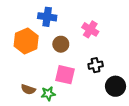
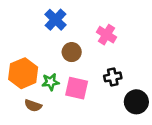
blue cross: (47, 17) -> (55, 20), turned 36
orange hexagon: (26, 41) -> (23, 73), moved
green star: (48, 94) -> (50, 82), moved

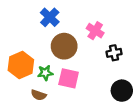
brown circle: (72, 52) -> (64, 46), size x1.5
black cross: (113, 77) -> (114, 53), moved
brown semicircle: (33, 106) -> (39, 95), moved

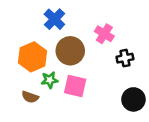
orange hexagon: (21, 65) -> (33, 57), moved
brown semicircle: (39, 95) -> (30, 97), moved

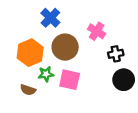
black circle: (133, 99) -> (124, 80), moved

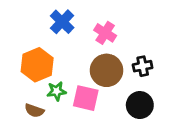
pink cross: (97, 31) -> (105, 33), moved
brown circle: (65, 47) -> (107, 70), moved
black circle: (124, 80) -> (140, 105), moved

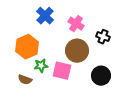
black cross: (143, 66) -> (103, 37), moved, turned 32

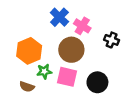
blue cross: (45, 16) -> (59, 17), moved
brown circle: (77, 51) -> (71, 50), moved
black circle: (101, 76) -> (97, 82), moved

